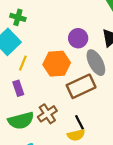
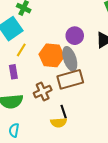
gray ellipse: (96, 63) -> (70, 59), moved
brown cross: (47, 114) -> (43, 92), moved

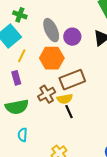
gray ellipse: (70, 59) -> (51, 30), moved
yellow semicircle: (59, 123) -> (65, 99), moved

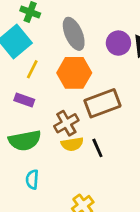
purple circle: (72, 37) -> (118, 43), moved
purple rectangle: (16, 78) -> (24, 100), turned -56
yellow semicircle: (65, 99) -> (72, 144), moved

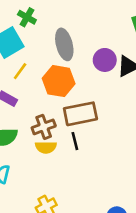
black line: (97, 148) -> (75, 141), moved

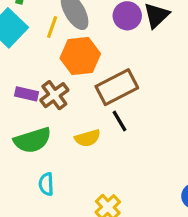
yellow line: (20, 71) -> (52, 27), moved
brown cross: (44, 127) -> (54, 95), moved

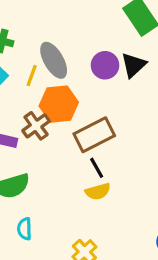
brown cross: (54, 95) -> (36, 126), moved
yellow semicircle: (88, 138) -> (98, 191), moved

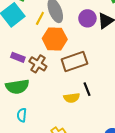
brown cross: (36, 126) -> (38, 64), moved, turned -30
black line: (97, 168) -> (87, 89), moved

